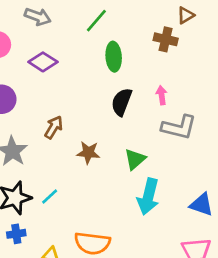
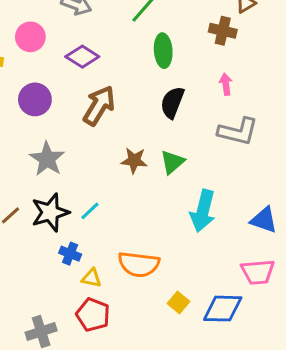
pink arrow: (162, 95) -> (226, 84), moved
brown arrow: (54, 127) -> (99, 106), moved, size x1.5
green triangle: (135, 159) -> (172, 162), moved
blue cross: (16, 234) -> (70, 254), moved, turned 30

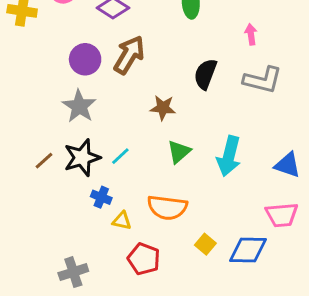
purple circle: (35, 99) -> (85, 59), moved
black semicircle: (172, 102) -> (205, 74), moved
green triangle: (172, 162) -> (179, 152), moved
red pentagon: (93, 315) -> (144, 259), moved

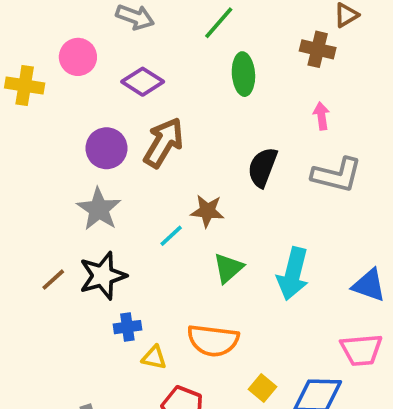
cyan line: (120, 156) -> (171, 236), moved
blue cross: (101, 197) -> (127, 327), turned -30

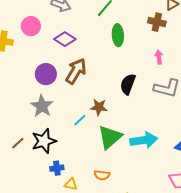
green triangle: (228, 268) -> (110, 137), size x1.5
cyan arrow: (293, 274) -> (144, 140), turned -112
orange semicircle: (213, 340) -> (102, 175), size x0.6

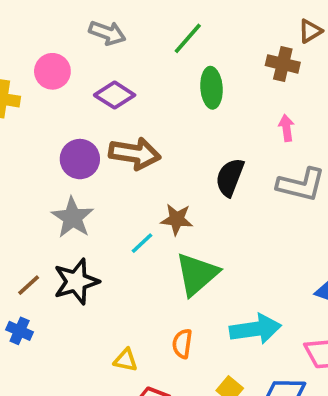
brown arrow: (76, 71) -> (135, 154), turned 68
cyan arrow: (144, 140) -> (255, 329), moved
blue cross: (57, 168) -> (20, 331), moved, turned 32
orange semicircle: (102, 175) -> (182, 344), turned 91

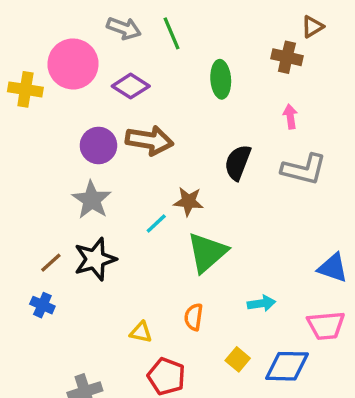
green line: (188, 38) -> (171, 33), moved, turned -64
pink circle: (52, 71) -> (73, 64), size x1.5
cyan arrow: (255, 329) -> (261, 303), size x0.6

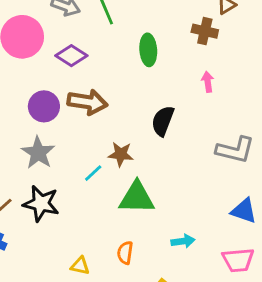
gray L-shape: (304, 169) -> (235, 150), moved
green triangle: (207, 252) -> (137, 198), turned 42
black star: (95, 259) -> (41, 203), turned 30

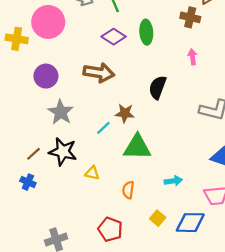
purple diamond: (71, 56) -> (114, 37), moved
purple circle: (44, 106) -> (46, 76), moved
yellow triangle: (80, 266) -> (92, 173), moved

